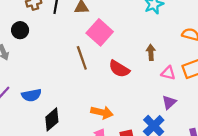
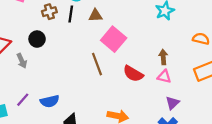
pink triangle: (168, 73) -> (164, 77), moved
purple triangle: (169, 102) -> (172, 103), moved

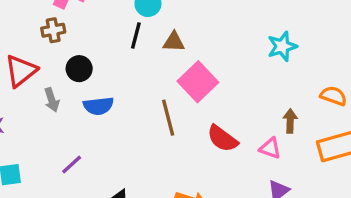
brown cross: (49, 12) -> (53, 30), moved
brown arrow: (163, 57) -> (290, 121), moved
purple line: (23, 100) -> (72, 164), moved
blue semicircle: (50, 101) -> (98, 106), moved

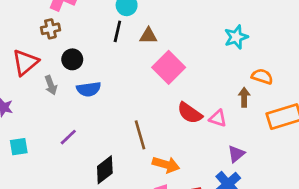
orange semicircle: (333, 96) -> (262, 76), moved
brown line: (168, 118) -> (140, 135), moved
pink triangle: (270, 148) -> (218, 118), moved

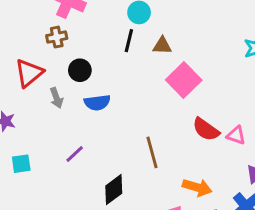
orange arrow: (166, 165) -> (197, 187), moved

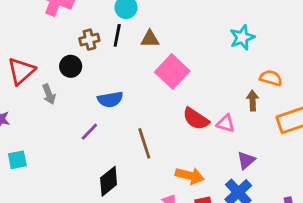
brown cross: (57, 37) -> (89, 40), moved
blue semicircle: (97, 103) -> (110, 99), moved
purple line: (75, 154) -> (89, 132), moved

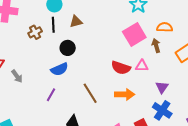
black circle: (71, 66) -> (68, 48), moved
pink square: (172, 72) -> (134, 35), moved, turned 30
orange arrow: (190, 176) -> (125, 94), moved

